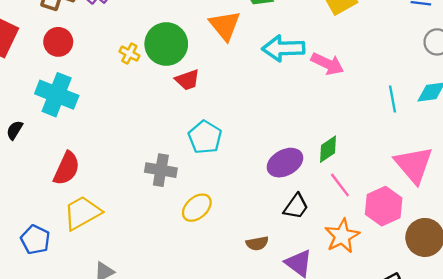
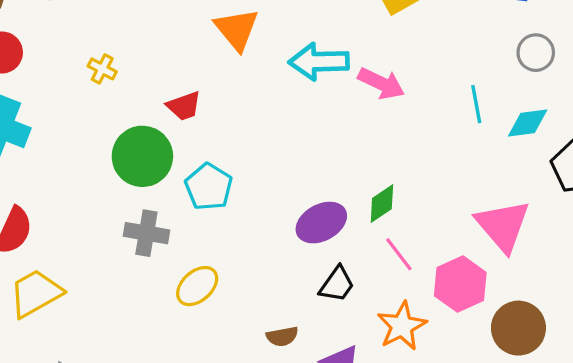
green circle: (166, 44) -> (142, 156), moved
cyan line: (393, 99) -> (476, 104), moved

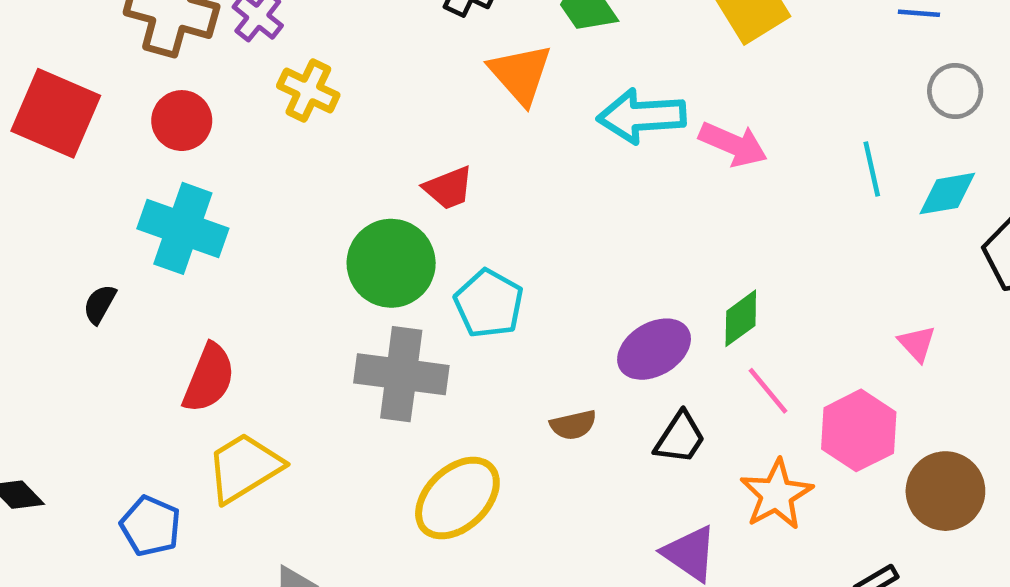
yellow cross: (102, 69) -> (308, 90), moved, size x1.4
pink triangle: (503, 226) -> (917, 344), size x0.5
gray cross: (146, 233) -> (401, 374), size x1.4
yellow ellipse: (197, 286) -> (457, 498), moved, size x1.4
brown semicircle: (282, 336) -> (573, 425), moved

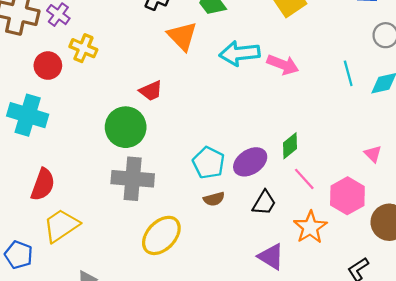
red circle: (182, 121) -> (48, 66), moved
cyan pentagon: (489, 304) -> (209, 163), moved

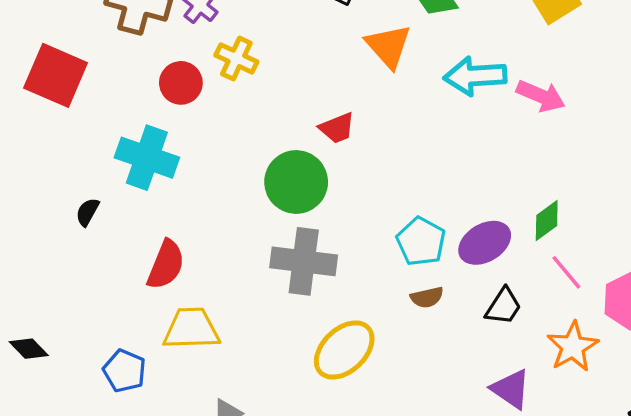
yellow trapezoid: (61, 226) -> (191, 329), turned 30

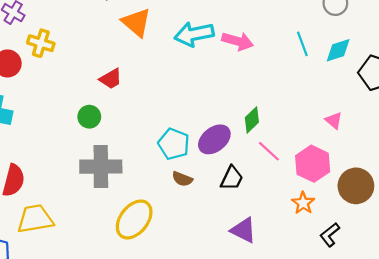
green circle: (296, 182) -> (89, 117), size x0.6
brown semicircle: (427, 297) -> (182, 179), turned 42
orange star: (573, 347) -> (303, 203), moved, size x0.7

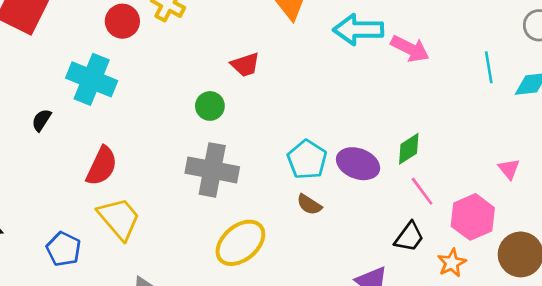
purple ellipse: (214, 139) -> (358, 164), turned 48
black trapezoid: (232, 178) -> (409, 237), moved
yellow trapezoid: (35, 219) -> (119, 218), turned 48

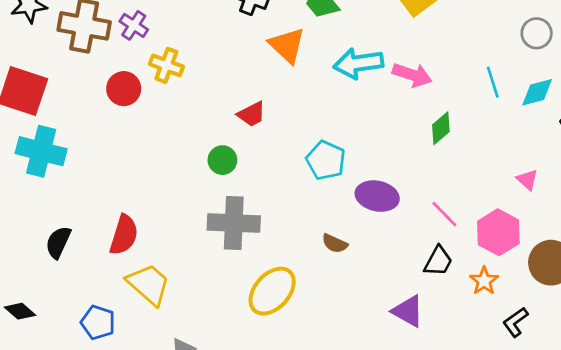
cyan cross: (92, 79) -> (41, 151), moved
black semicircle: (41, 120) -> (58, 242), moved, size x1.4
green diamond: (409, 149) -> (441, 128), moved
cyan pentagon: (307, 160) -> (326, 160), moved

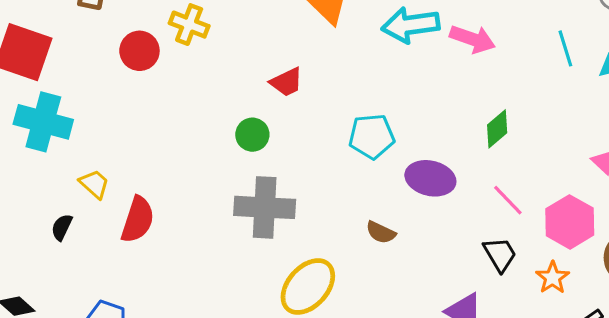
green diamond: (441, 128) -> (497, 129), moved
cyan pentagon: (326, 160) -> (372, 136), turned -30
black semicircle: (58, 242) -> (62, 227), size x0.7
black trapezoid: (438, 261) -> (500, 254), turned -60
yellow trapezoid: (149, 284) -> (94, 184), moved, size x0.6

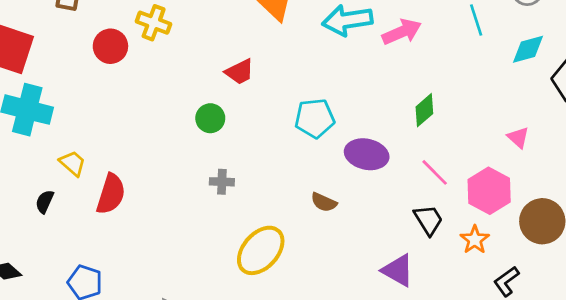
pink arrow: (472, 39) -> (402, 32), turned -42
cyan line: (565, 48) -> (476, 20), moved
gray cross: (265, 207) -> (222, 182), size x0.5

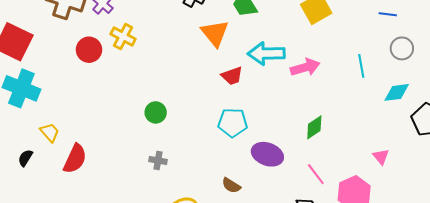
red trapezoid: (240, 72) -> (232, 76), moved

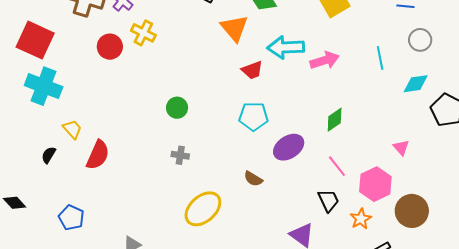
purple ellipse: (267, 154) -> (289, 147), turned -52

